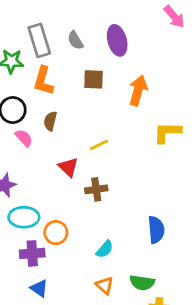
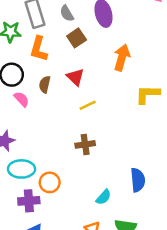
brown square: (93, 79) -> (77, 38), moved, turned -36
red triangle: (68, 167) -> (75, 77), moved
cyan semicircle: (105, 249) -> (104, 197), moved

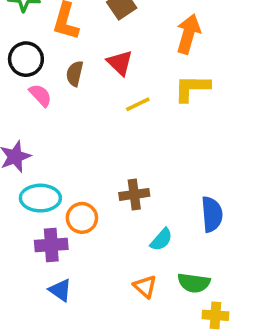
yellow L-shape: (148, 94) -> (192, 88), moved
brown cross: (85, 144) -> (134, 194), moved

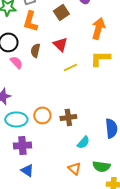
orange circle: (82, 218) -> (42, 115), moved

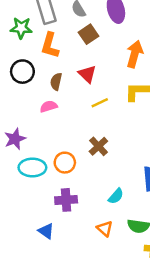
pink semicircle: (16, 62) -> (49, 106), moved, turned -64
brown cross: (68, 117) -> (98, 146), moved, turned -35
purple cross: (22, 145) -> (66, 200), moved

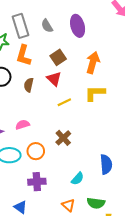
brown square: (88, 34) -> (58, 57), moved
pink semicircle: (49, 106) -> (23, 125), moved

